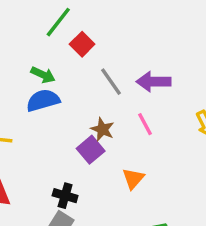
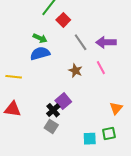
purple square: (91, 150) -> (63, 101), moved
orange triangle: (133, 179) -> (116, 108), moved
black cross: (65, 196) -> (53, 110), turned 32

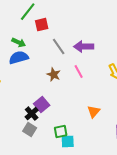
red square: (63, 20) -> (42, 25), turned 32
green square: (109, 134) -> (61, 132), moved

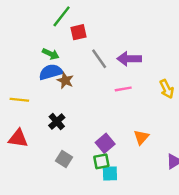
pink line: (79, 72) -> (123, 89), turned -72
brown star: (54, 75) -> (65, 80), moved
purple square: (42, 105) -> (105, 143), moved
black cross: (32, 114) -> (57, 122), moved

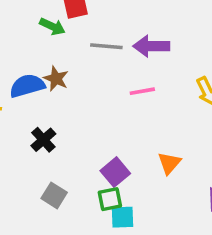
green arrow: (51, 54) -> (52, 26), moved
gray line: (99, 59) -> (106, 46), turned -50
blue semicircle: (51, 72) -> (27, 86), moved

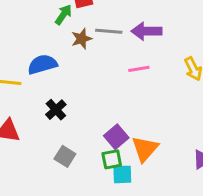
green arrow: (52, 26) -> (63, 15), turned -80
brown star: (56, 79) -> (82, 39), moved, turned 30
orange triangle: (169, 163) -> (145, 149), moved, size x1.4

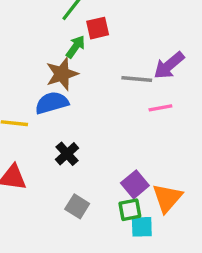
gray line: (109, 31) -> (137, 79), moved
purple arrow: (146, 31) -> (169, 65), turned -40
brown star: (82, 39) -> (62, 74), moved, size x1.4

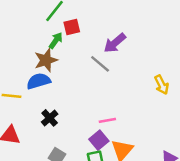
purple arrow: (169, 65) -> (115, 43), moved
gray line: (137, 79) -> (100, 64), turned 35
pink line: (160, 108) -> (107, 120), moved

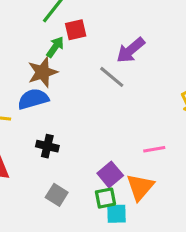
black cross: (50, 118) -> (47, 146), turned -35
pink line: (107, 120) -> (154, 149), moved

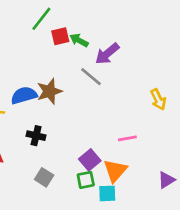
green arrow: (55, 47) -> (79, 40), moved, turned -96
brown star: (43, 72) -> (49, 91), moved
cyan square: (116, 214) -> (107, 193), moved

